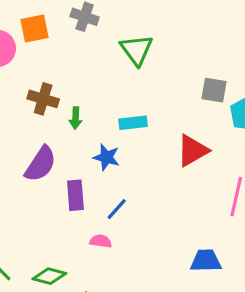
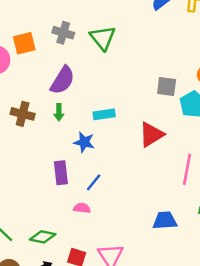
green triangle: (137, 50) -> (103, 38), moved
brown cross: (43, 99) -> (23, 114), moved
purple semicircle: (41, 164) -> (63, 80), moved

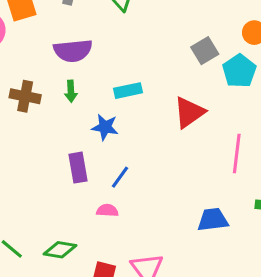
purple semicircle: (63, 80) -> (73, 51), turned 56
gray square: (167, 87) -> (205, 51), turned -35

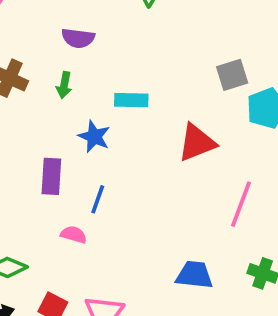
purple semicircle: (73, 51) -> (78, 38), size x0.7
blue line: (120, 177) -> (98, 199), turned -30

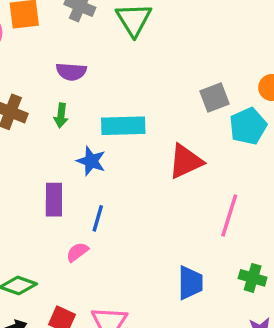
cyan rectangle: (131, 100) -> (123, 126), size x1.4
pink semicircle: (74, 235) -> (77, 252), turned -50
blue trapezoid: (194, 275) -> (190, 283), turned 87

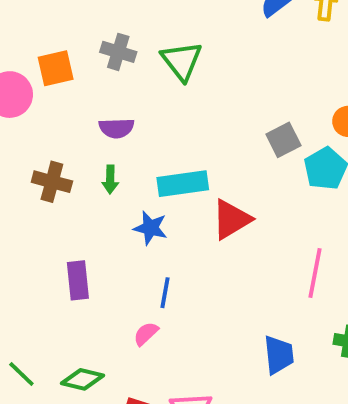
red triangle: (186, 161) -> (231, 219), moved
purple rectangle: (54, 200) -> (78, 280), moved

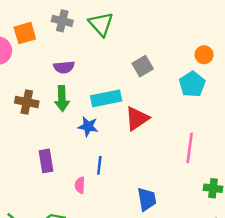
gray square: (283, 140) -> (143, 66), moved
green arrow: (110, 179) -> (62, 99), size x1.5
pink semicircle: (146, 334) -> (80, 185), moved, turned -42
blue trapezoid: (279, 355) -> (147, 199), moved

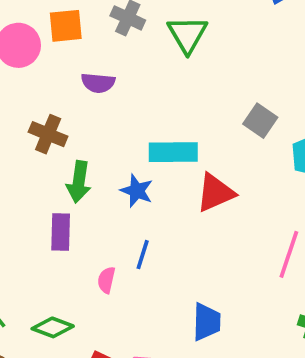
gray square: (143, 66) -> (260, 121), moved, turned -36
purple semicircle: (64, 67) -> (98, 83), moved
green arrow: (62, 99) -> (79, 182), moved

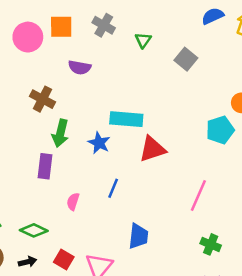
green triangle: (187, 34) -> (143, 40), size x0.6
gray square: (260, 121) -> (186, 59), moved
blue line: (143, 255) -> (113, 188), moved

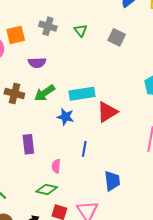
green arrow: (60, 133) -> (45, 93), moved, turned 55
green diamond: (34, 230) -> (47, 189), moved

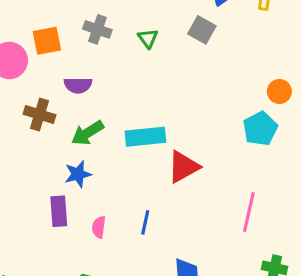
gray square: (117, 37) -> (202, 30), moved
brown cross: (14, 93) -> (40, 114), moved
blue star: (65, 117) -> (78, 174), moved, turned -30
pink semicircle: (56, 166) -> (99, 227), moved

